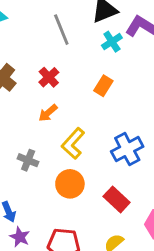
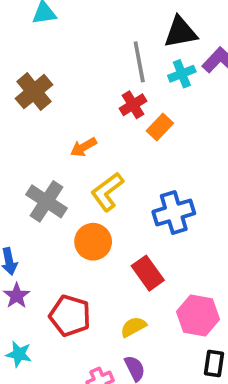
gray line: (61, 30) -> (139, 62), moved
red cross: (49, 77) -> (133, 105), moved
gray cross: (28, 160) -> (46, 201), size x1.5

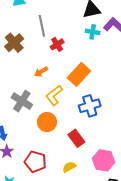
gray line: (139, 62) -> (42, 26), moved
cyan cross: (182, 74) -> (93, 32), turned 32
red cross: (133, 105) -> (57, 44), moved
orange rectangle: (160, 127) -> (79, 74), moved, size x1.6

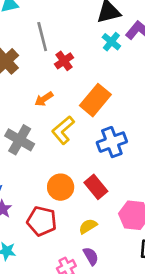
cyan cross: (93, 32) -> (111, 42), turned 32
orange circle: (47, 122) -> (61, 187), moved

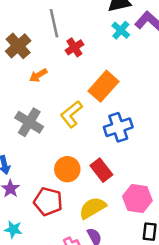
orange arrow: (44, 99) -> (38, 75), moved
yellow semicircle: (88, 226) -> (93, 208), size x1.5

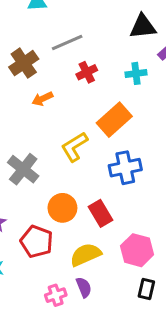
gray line: (54, 23) -> (67, 42), turned 72
cyan cross: (121, 30) -> (136, 73), moved, turned 36
gray cross: (29, 122) -> (23, 169), moved

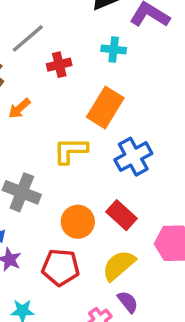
red cross: (87, 72) -> (59, 65), turned 30
cyan cross: (136, 73) -> (114, 49), turned 30
yellow L-shape: (74, 147) -> (70, 151), turned 48

